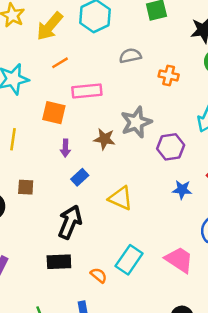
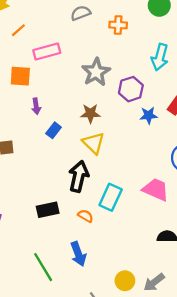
brown star: (104, 139) -> (90, 113), moved
blue star: (182, 190) -> (149, 115), moved
yellow triangle: (121, 198) -> (94, 143), turned 30
black arrow: (70, 222) -> (79, 176), moved

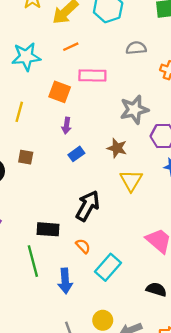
yellow triangle: (94, 143) -> (131, 181), moved
cyan rectangle: (111, 197) -> (108, 267), moved
green line: (43, 267) -> (33, 261), moved

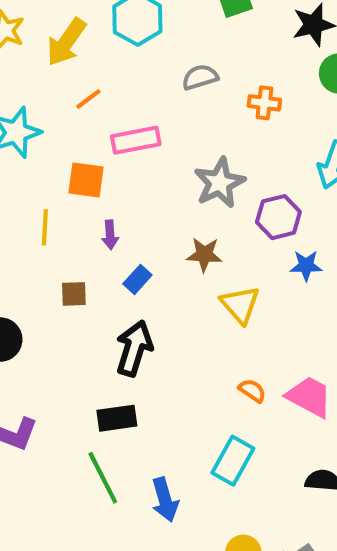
yellow line: (19, 112) -> (45, 227), moved
brown square: (26, 157) -> (74, 294), moved
black arrow: (88, 206) -> (134, 348), moved
orange semicircle: (83, 246) -> (252, 391), moved

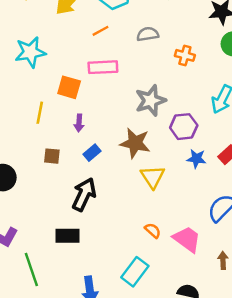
orange line: (88, 99) -> (100, 31), moved
brown star: (204, 255) -> (135, 143), size x1.4
green line: (103, 478) -> (31, 269), moved

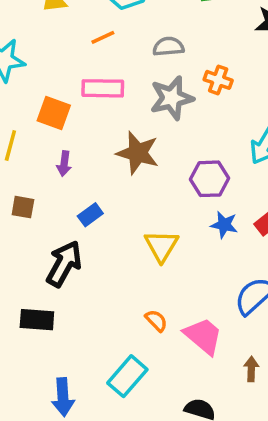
gray star: (151, 101) -> (172, 98), moved
brown star: (135, 143) -> (138, 153), moved
blue rectangle: (92, 153) -> (90, 215), moved

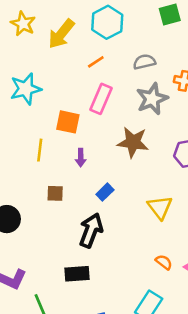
pink rectangle: (103, 88) -> (101, 99), turned -60

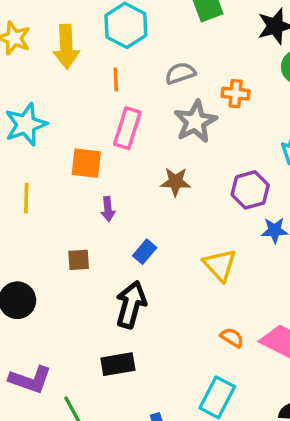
yellow arrow: (61, 34) -> (66, 47), turned -36
orange line: (96, 62) -> (116, 80), turned -54
brown star: (133, 142) -> (176, 182), size x0.7
yellow line: (40, 150) -> (26, 198), moved

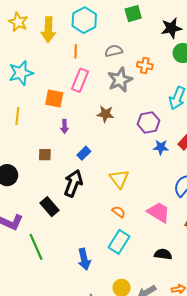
yellow triangle: (220, 265) -> (119, 179), moved
orange semicircle: (232, 338) -> (119, 212), moved
black rectangle: (118, 364) -> (50, 207), moved, turned 54

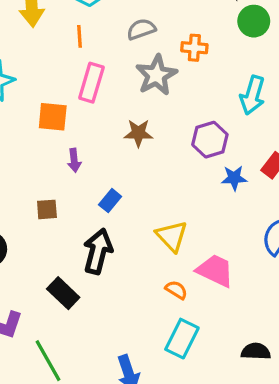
pink trapezoid: (159, 212) -> (215, 271), moved

